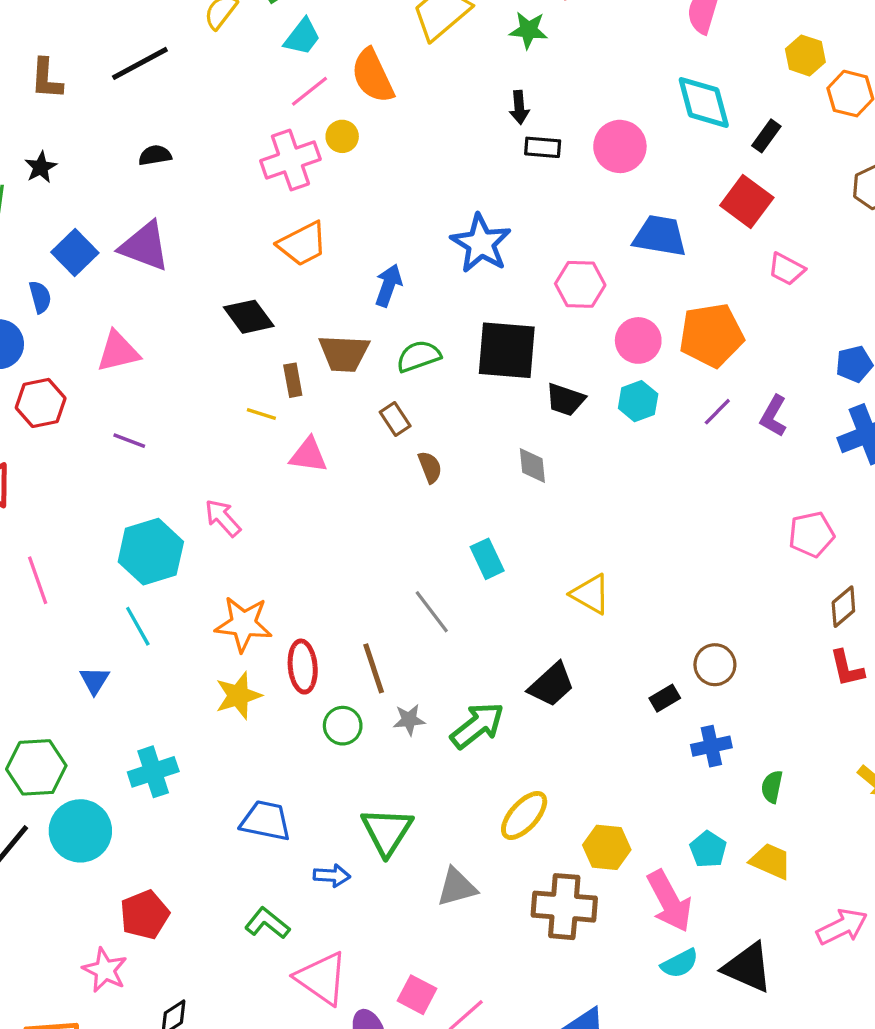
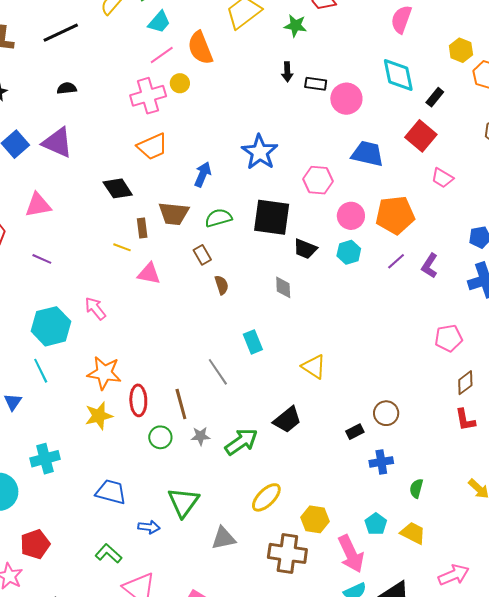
black rectangle: (543, 147) -> (316, 84), moved

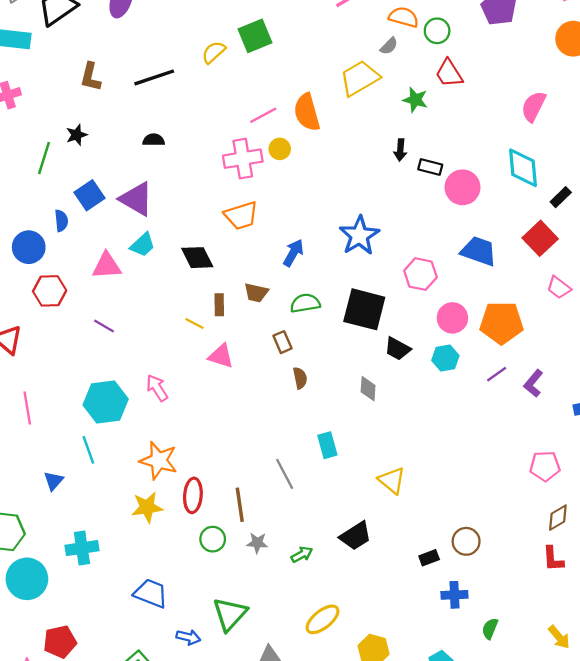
cyan trapezoid: (159, 22) -> (143, 245), moved
brown trapezoid: (174, 214) -> (256, 293), size x0.7
green arrow: (241, 442) -> (302, 554), size x0.6

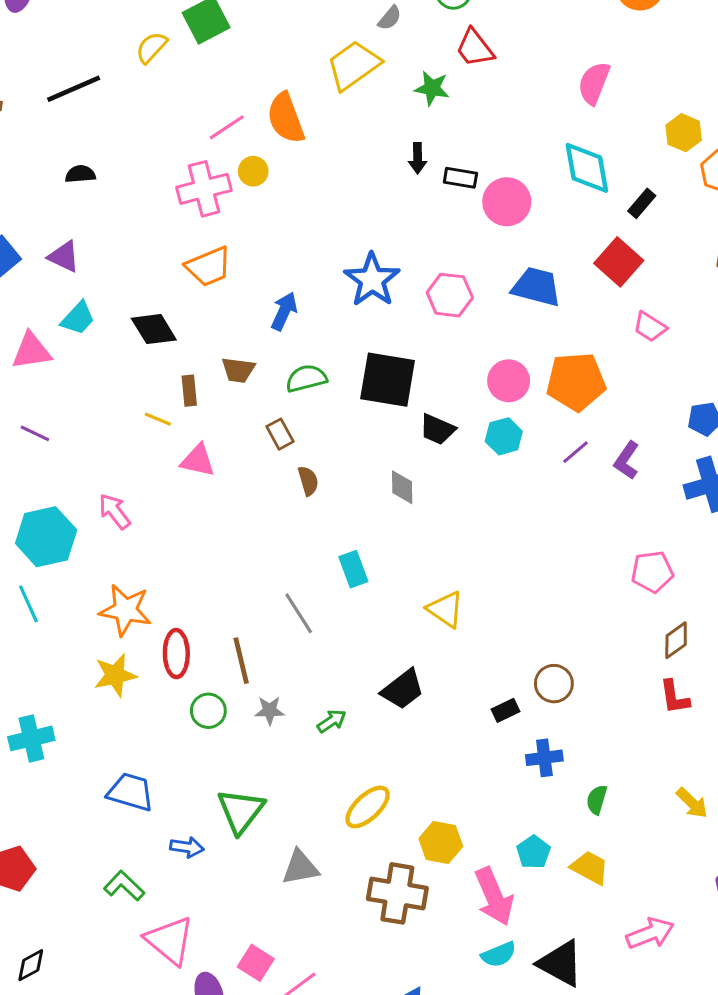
purple triangle: (136, 199) -> (64, 257), size x0.7
pink hexagon: (420, 274) -> (450, 295), moved

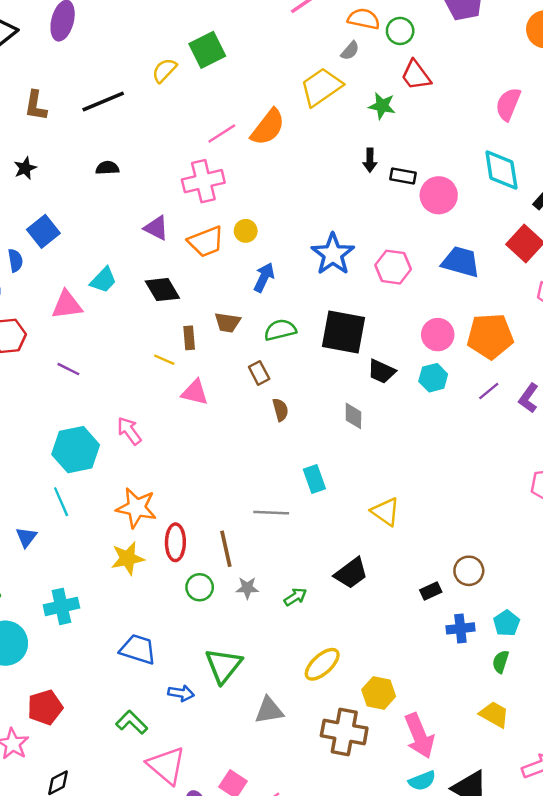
orange semicircle: (286, 118) -> (268, 127), turned -123
yellow circle: (253, 171) -> (246, 231), moved
purple triangle: (64, 257) -> (156, 228), moved
gray line: (299, 613) -> (271, 513), turned -56
cyan pentagon: (533, 852) -> (507, 623), moved

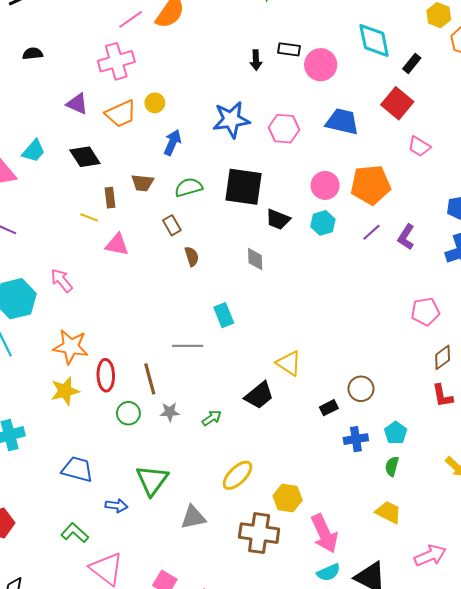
black arrow: (370, 160) -> (256, 60), moved
blue star: (333, 254) -> (231, 120), turned 30
yellow triangle: (385, 512) -> (289, 363), moved

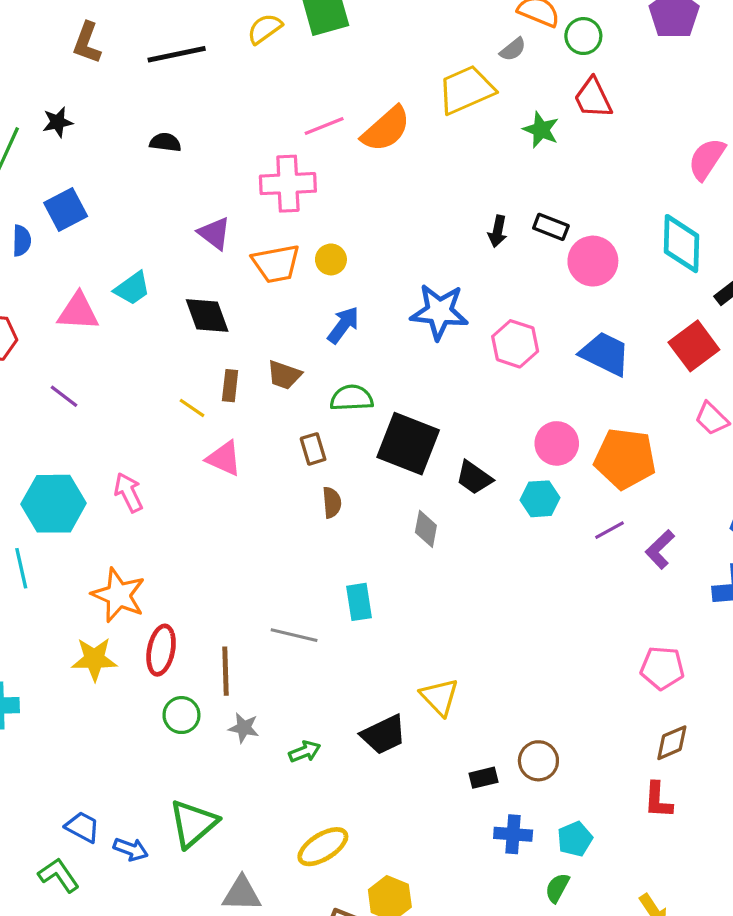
black square: (243, 187) -> (408, 444), moved
blue trapezoid: (77, 469) -> (82, 827), moved, size x0.7

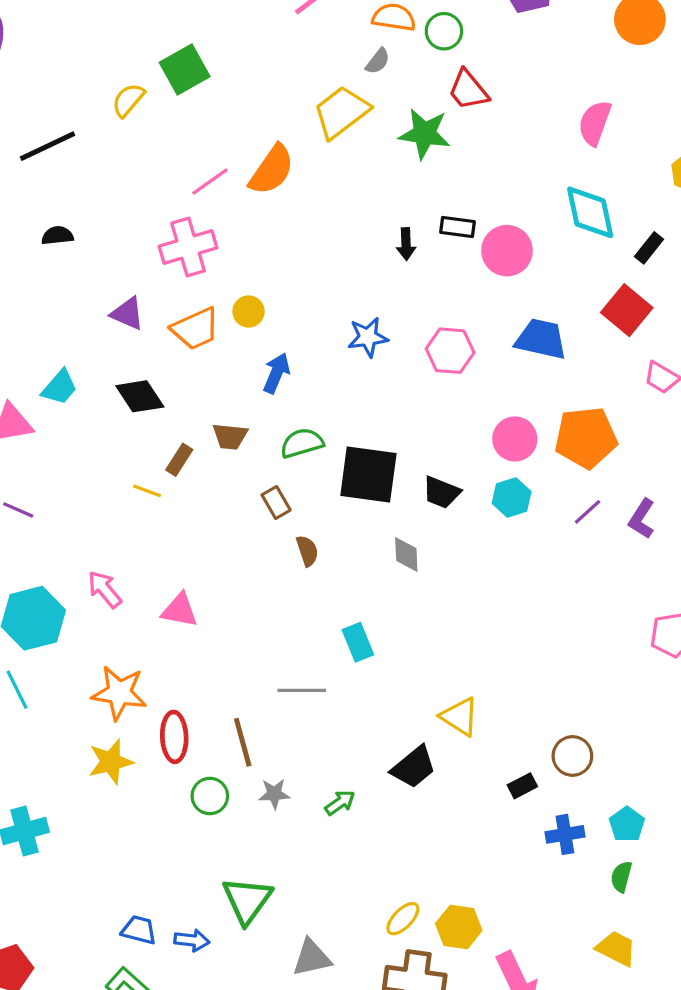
green star: (541, 130) -> (425, 134), size x1.4
blue star: (439, 312) -> (368, 337), size x0.7
brown rectangle: (230, 386) -> (179, 460), turned 40
pink triangle: (224, 458) -> (180, 610), moved
yellow ellipse: (323, 847) -> (403, 919), moved, size x0.7

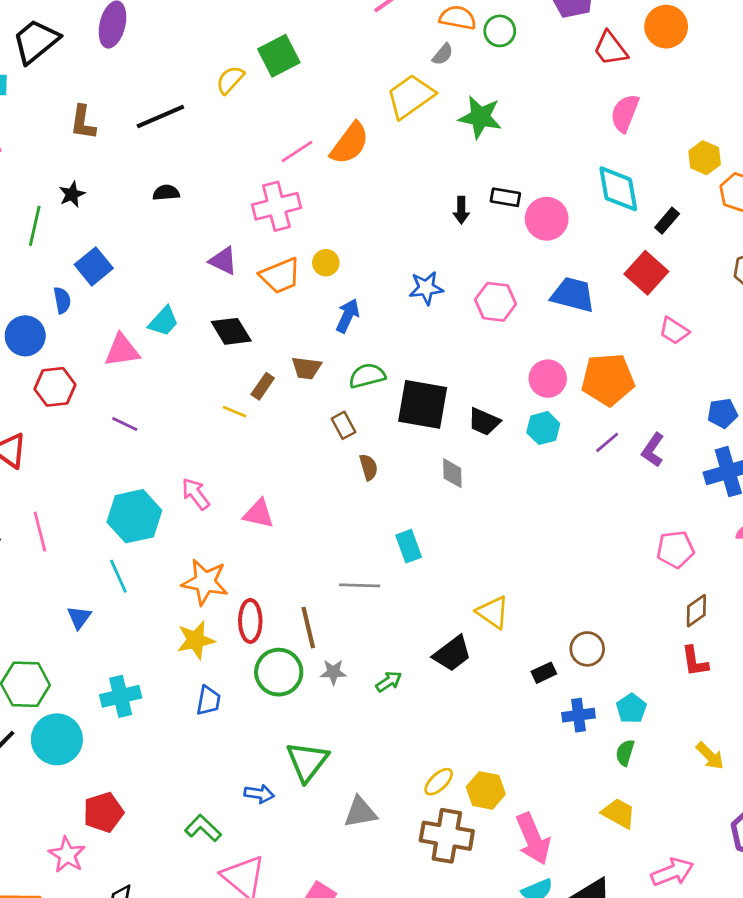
red trapezoid: (468, 90) -> (610, 49), moved
green circle: (210, 796) -> (279, 672), size x1.5
blue trapezoid: (139, 930) -> (208, 701), moved, turned 84

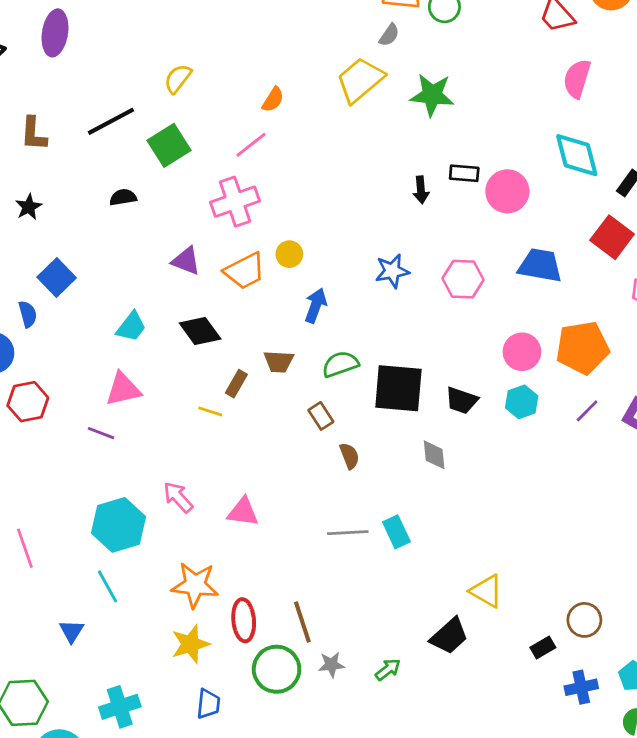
green square: (279, 56) -> (169, 145), moved
orange semicircle: (350, 143) -> (273, 100), moved, size x0.6
pink triangle: (122, 350) -> (123, 389), moved
gray line: (360, 585) -> (348, 533), moved

